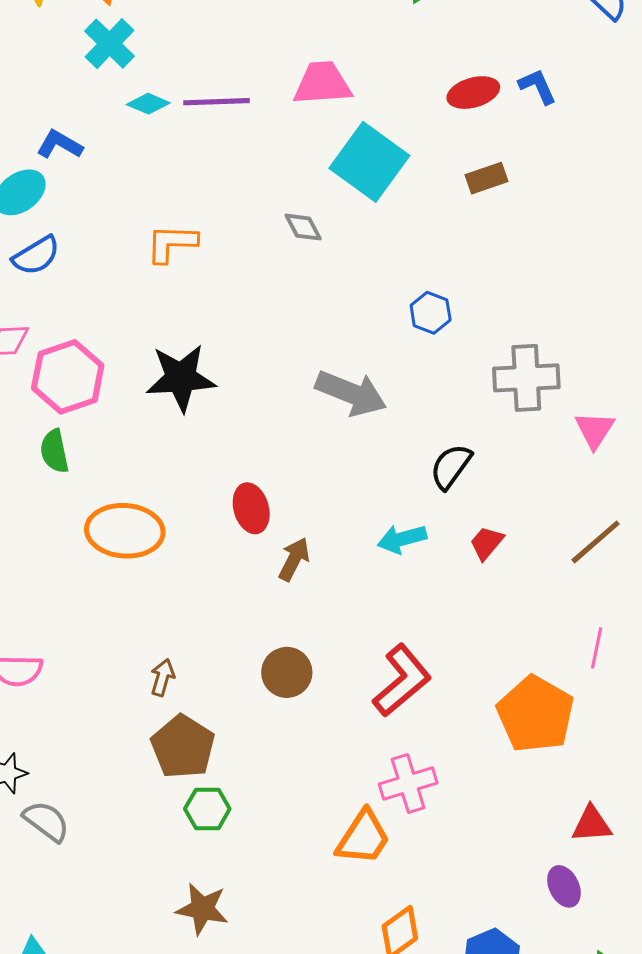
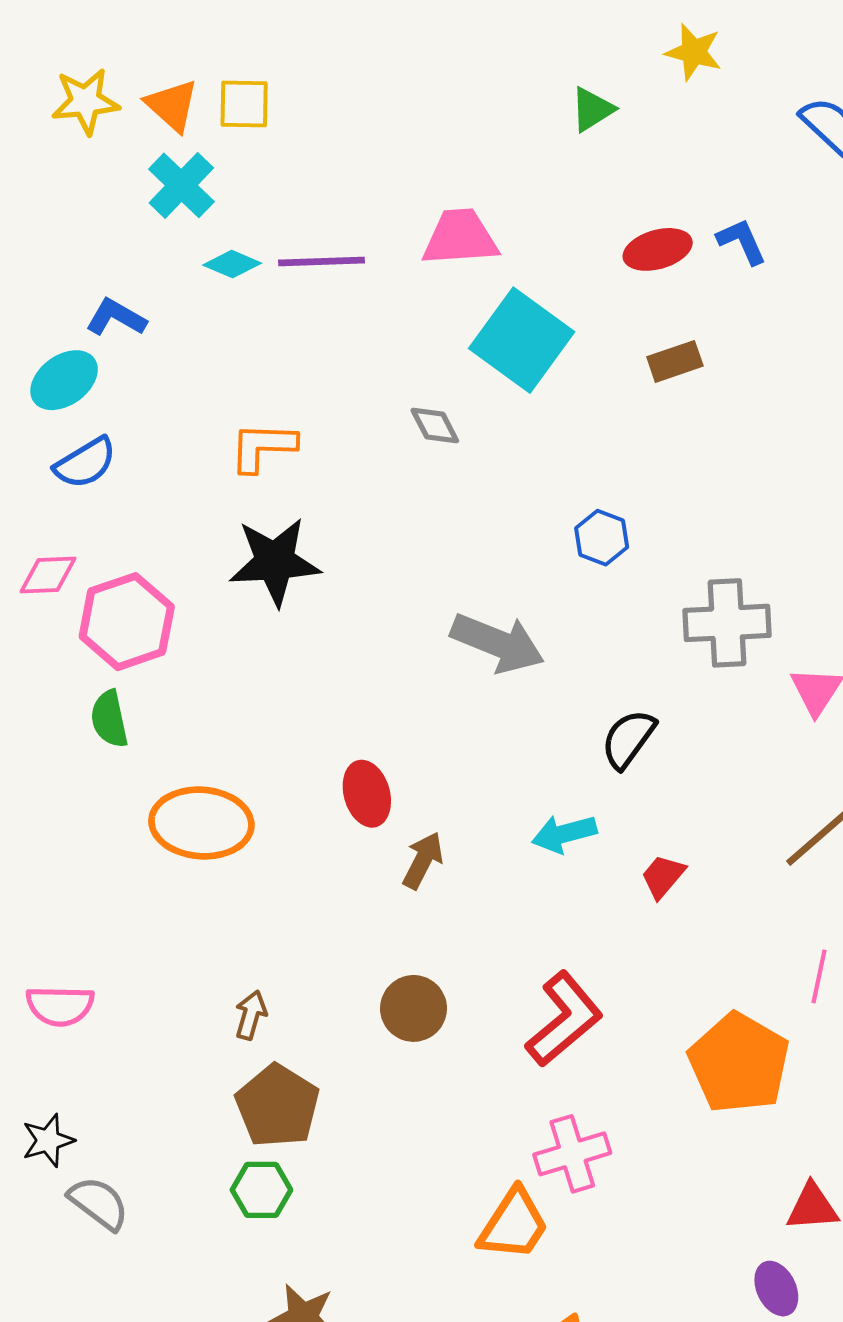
black star: (181, 378) -> (275, 562), moved
red trapezoid: (487, 543) -> (663, 876), moved
green hexagon: (207, 809) -> (261, 1190), moved

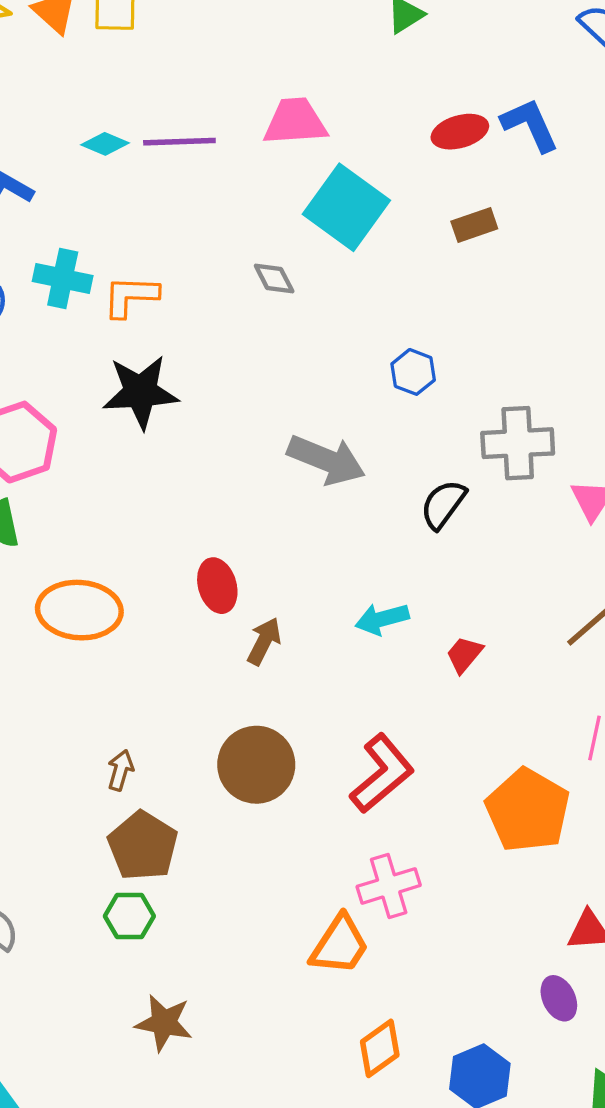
cyan cross: (181, 185) -> (63, 278), moved, turned -32
blue L-shape: (742, 241) -> (530, 125), size x1.4
black semicircle: (628, 739) -> (443, 504), moved
brown circle: (414, 1008) -> (256, 765), size x1.4

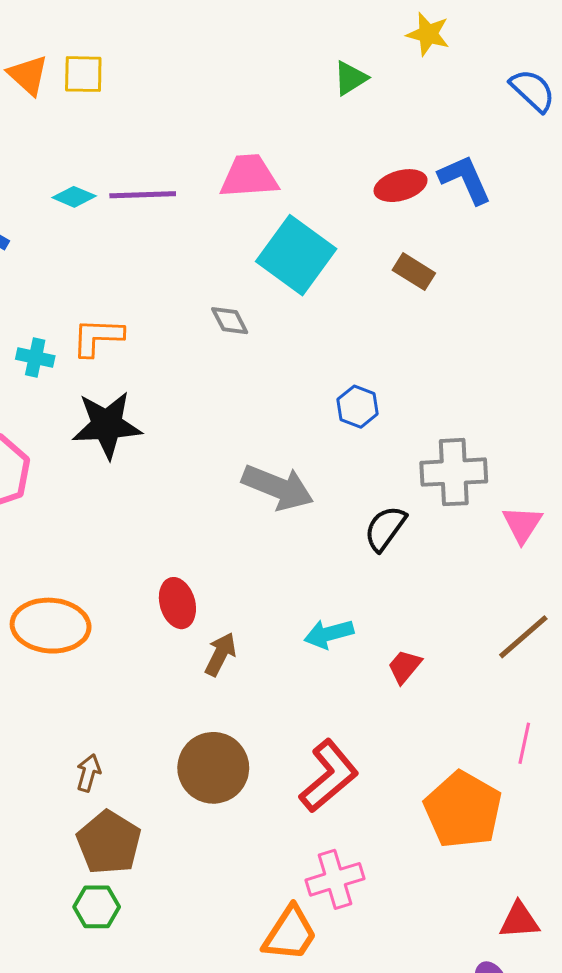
brown rectangle: (474, 225) -> (414, 272), turned 51
cyan cross: (63, 278) -> (35, 357), moved, size x0.7

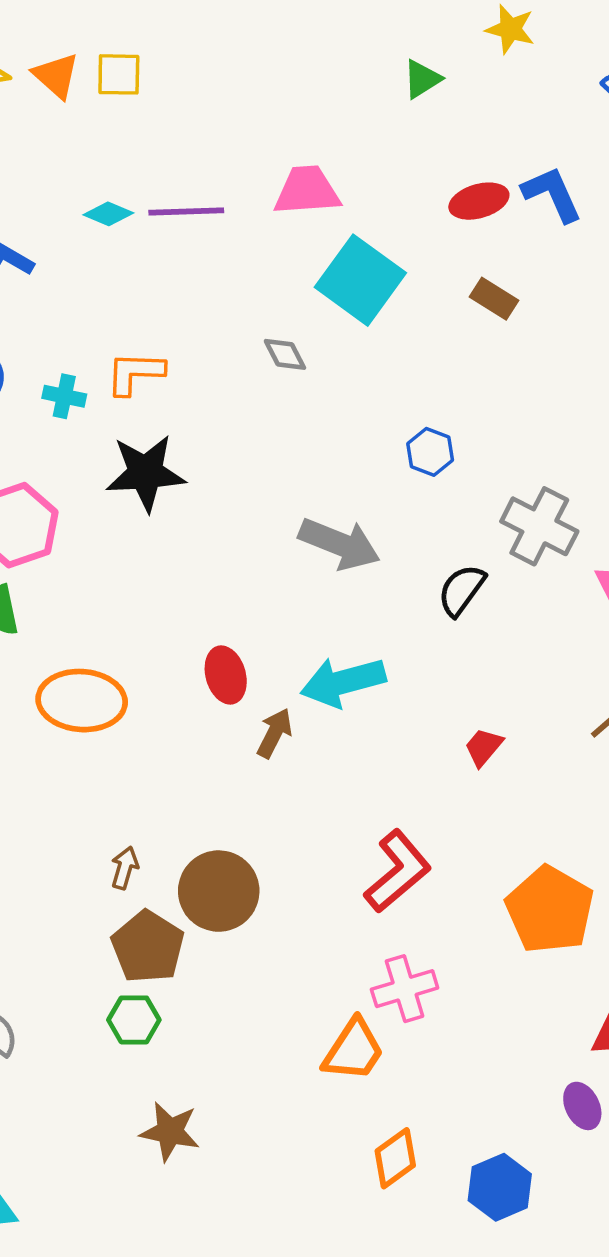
gray cross: (454, 472) -> (539, 526), turned 30
cyan arrow: (329, 634) -> (343, 682), moved, size x1.5
brown circle: (213, 768) -> (219, 891), moved

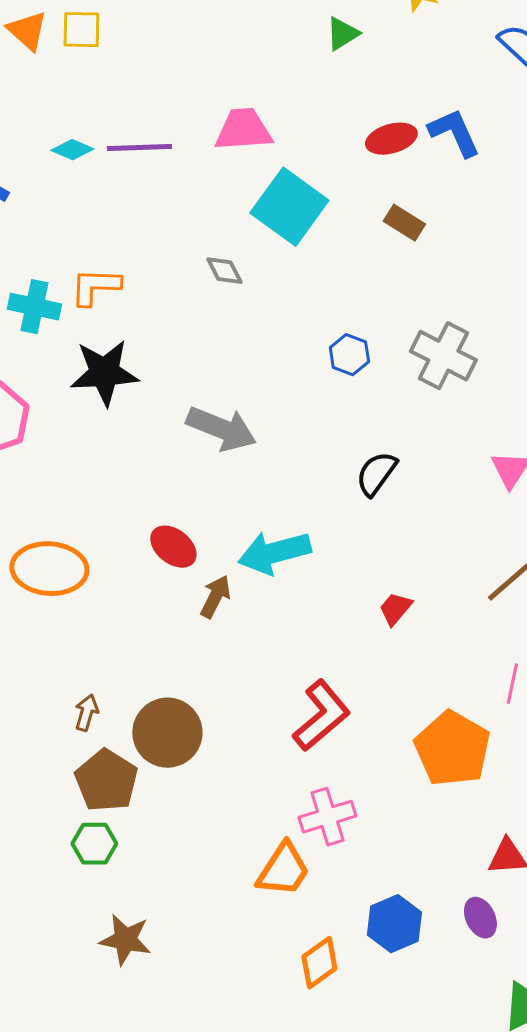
cyan cross: (64, 396) -> (34, 307), size x1.4
gray cross: (539, 526) -> (443, 356), moved
gray arrow: (340, 544) -> (221, 429), moved
red ellipse: (226, 675) -> (173, 547), turned -36
blue hexagon: (500, 1187) -> (394, 924), moved

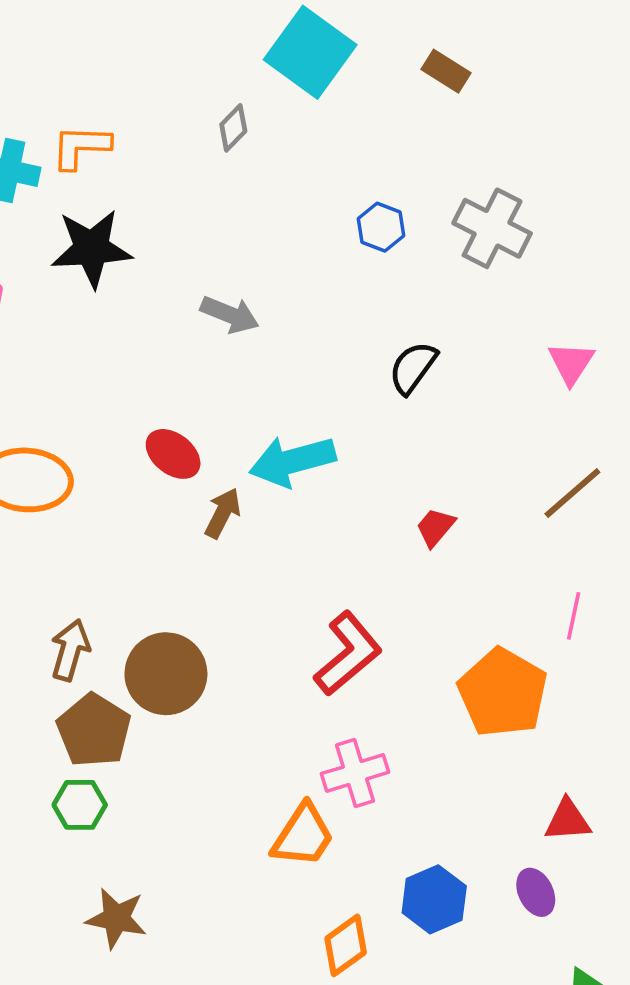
gray diamond: (224, 271) -> (233, 128), turned 72
gray arrow: (221, 429) -> (230, 315), size x0.7
brown arrow: (86, 713) -> (70, 650), size x1.4

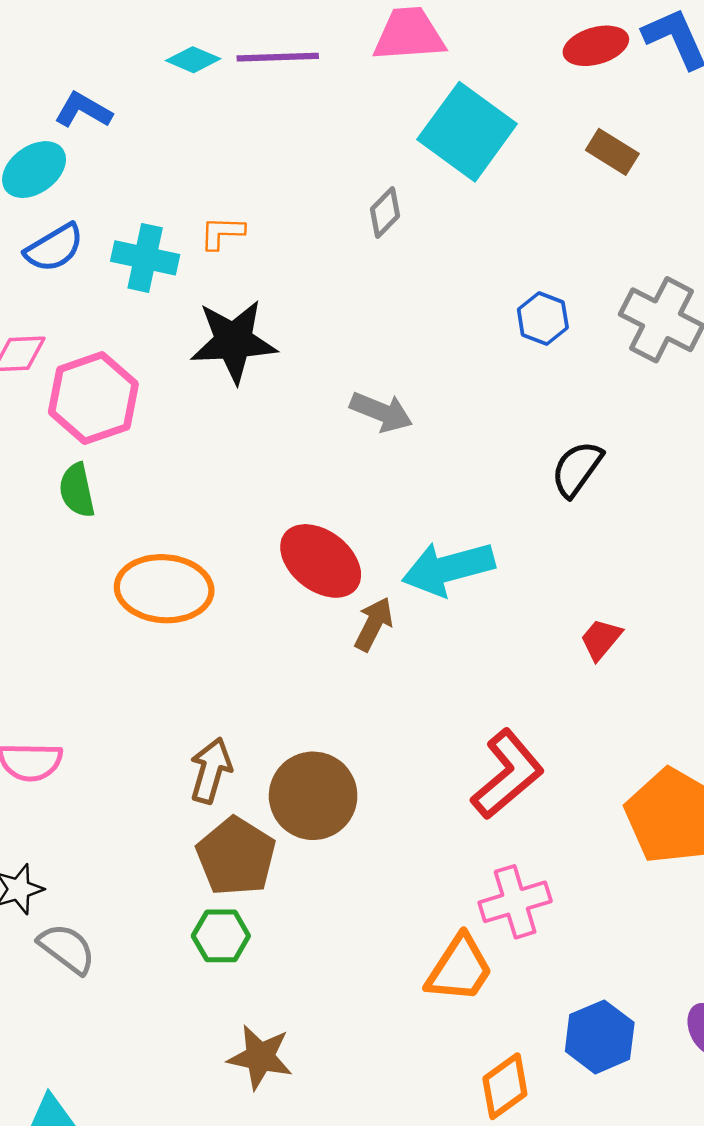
orange L-shape: (81, 147) -> (222, 233), size x0.7
red ellipse: (173, 454) -> (321, 561), size x1.4

